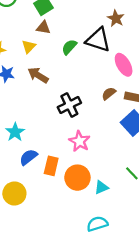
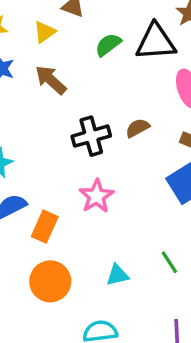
black triangle: (98, 40) -> (156, 42), turned -32
brown semicircle: (109, 94) -> (138, 128), moved
orange circle: (77, 178) -> (50, 281), moved

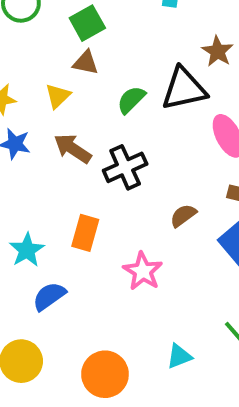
brown semicircle: (138, 128) -> (183, 216), moved
black cross: (91, 136) -> (125, 167), moved
orange rectangle: (45, 227) -> (85, 233), moved

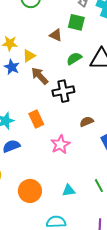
green square: (87, 23) -> (76, 22), moved, turned 30
yellow triangle: (58, 96) -> (29, 56), moved
orange rectangle: (85, 233) -> (36, 119), turned -54

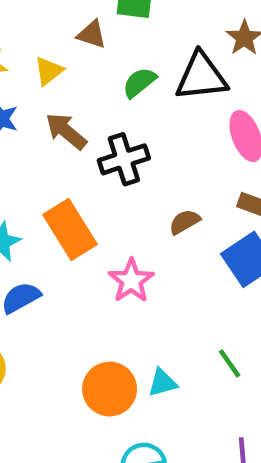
yellow triangle: (29, 56) -> (49, 71), moved
orange rectangle: (36, 119) -> (70, 229), size x1.4
orange circle: (30, 191) -> (110, 389), moved

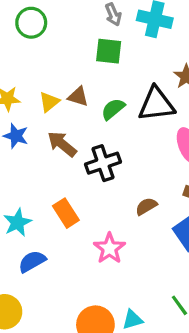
brown triangle: (92, 34) -> (78, 97), moved
orange rectangle: (70, 229) -> (66, 213), size x0.7

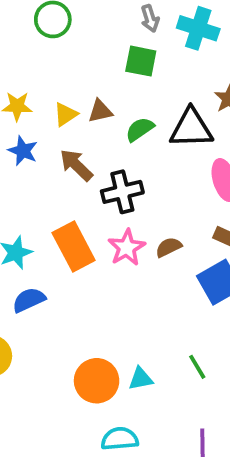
brown triangle: (78, 97) -> (100, 111), turned -35
orange rectangle: (66, 213) -> (74, 247), size x1.4
pink star: (109, 248) -> (127, 248), moved

